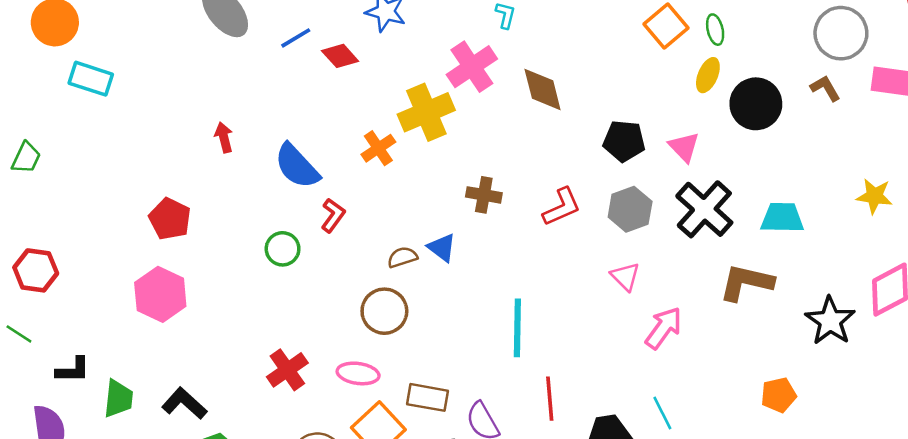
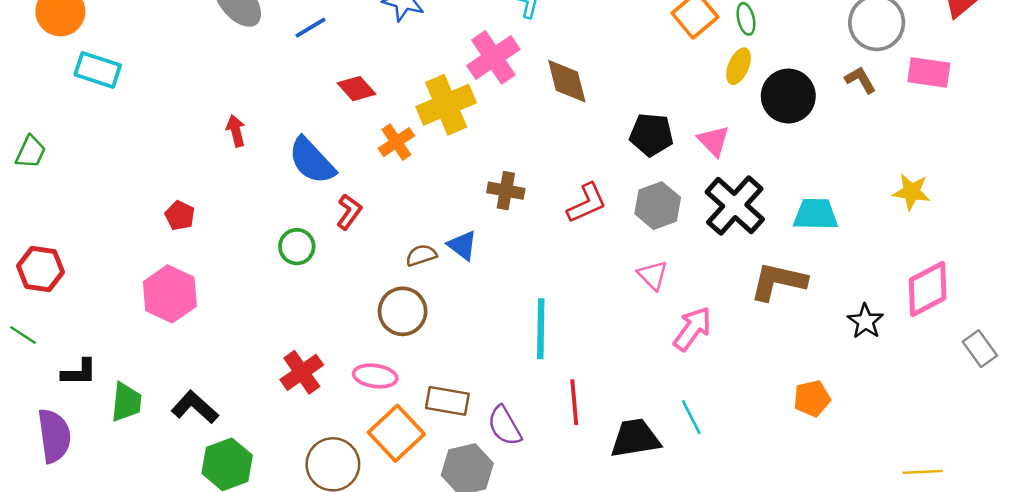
red diamond: (340, 56) -> (357, 89), moved
red pentagon: (170, 219) -> (180, 215), size x0.7
black star: (830, 321) -> (865, 321), size x0.7

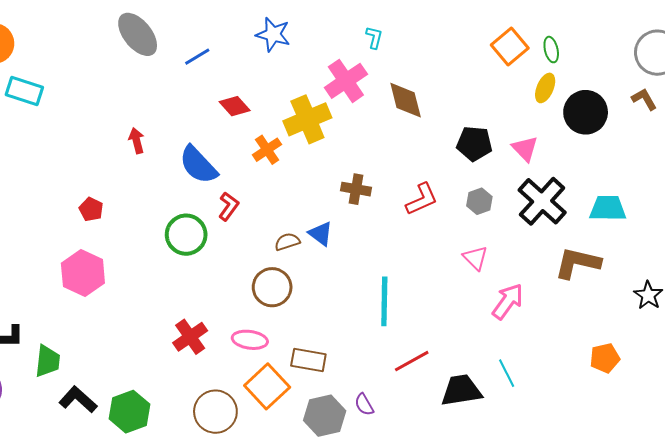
gray hexagon: (658, 206) -> (479, 201), size x0.7
green circle: (297, 247) -> (186, 235), size x1.4
red line: (574, 402) -> (412, 361), turned 66
black L-shape: (195, 407) -> (78, 399), moved
purple semicircle: (505, 426) -> (364, 405), moved, size x0.7

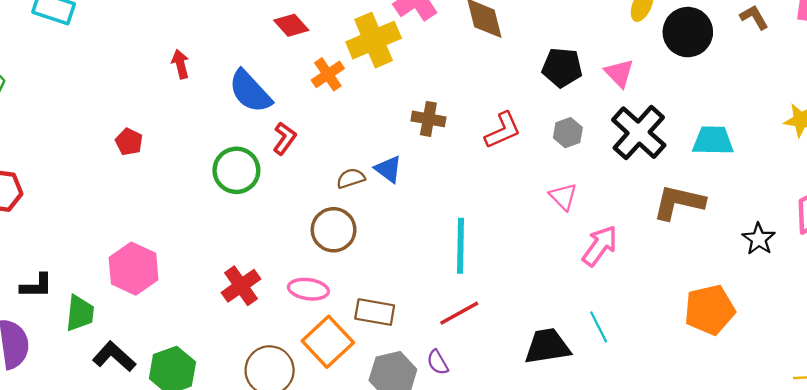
pink hexagon: (83, 273) -> (134, 269), moved
orange pentagon: (605, 358) -> (710, 310), size x1.5
red line: (412, 361) -> (459, 313), moved

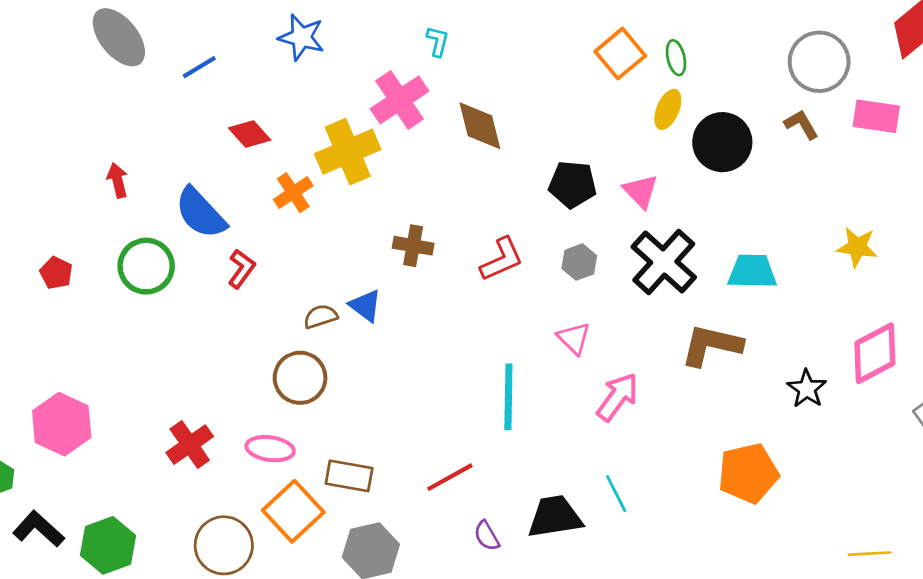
green circle: (236, 170) -> (146, 266), moved
cyan line: (460, 246) -> (508, 397), moved
purple semicircle: (438, 362) -> (487, 536), moved

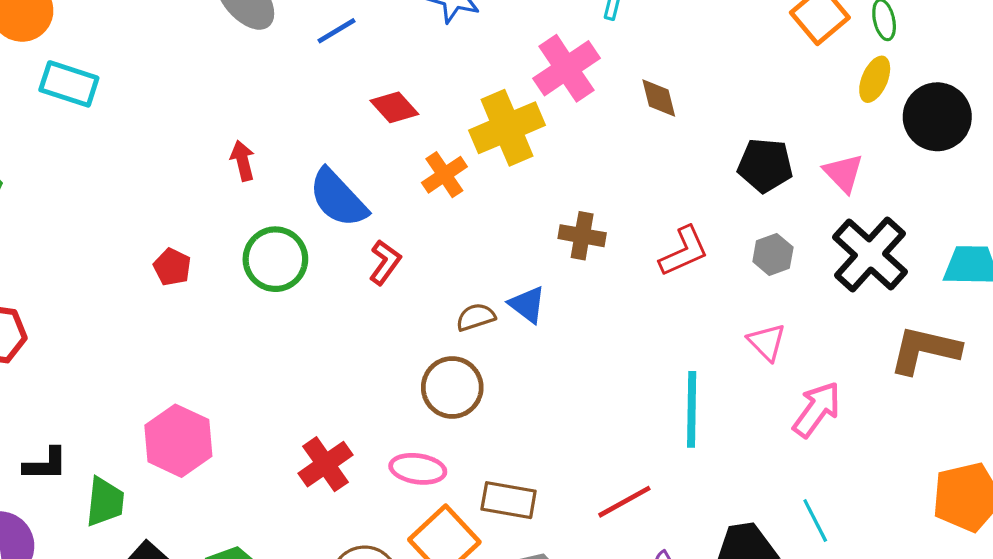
brown diamond: (480, 126) -> (659, 98), size x0.7

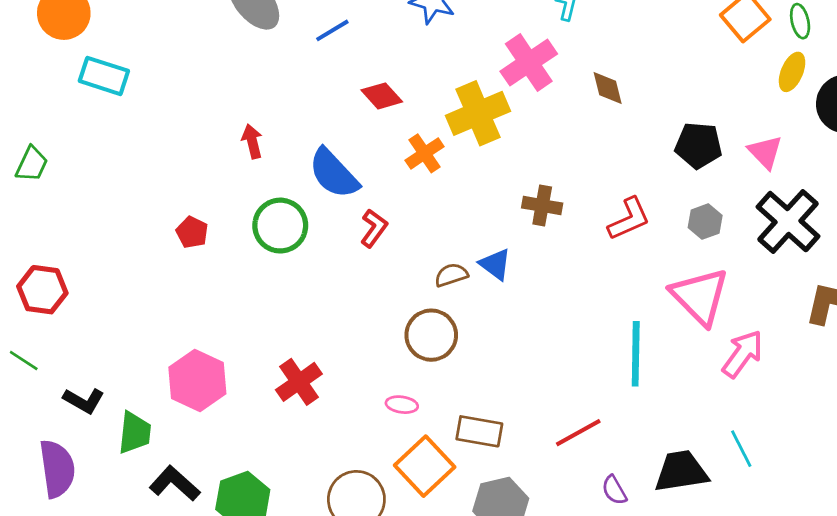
pink triangle: (767, 342) -> (700, 296), size x1.8
black L-shape: (45, 464) -> (84, 401), turned 30
red cross: (325, 464) -> (299, 382), moved
pink ellipse: (418, 469) -> (402, 405), size x0.7

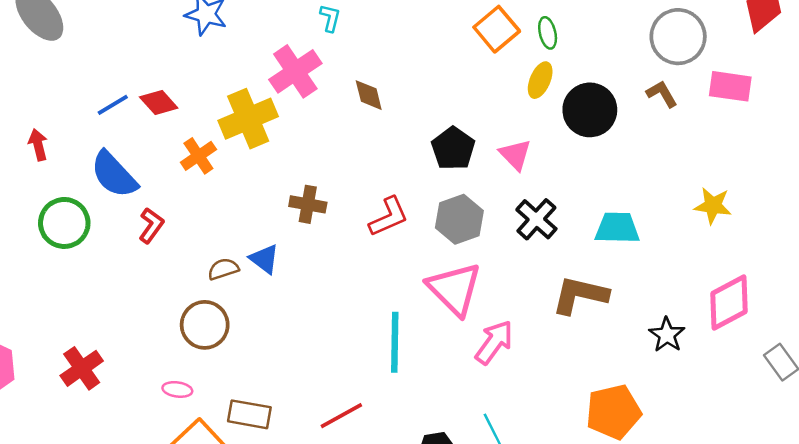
blue line: (332, 30) -> (113, 105), moved
black pentagon: (698, 145) -> (453, 148), turned 30
gray hexagon: (705, 222) -> (459, 219), size x1.5
black cross: (788, 222) -> (536, 219), size x0.7

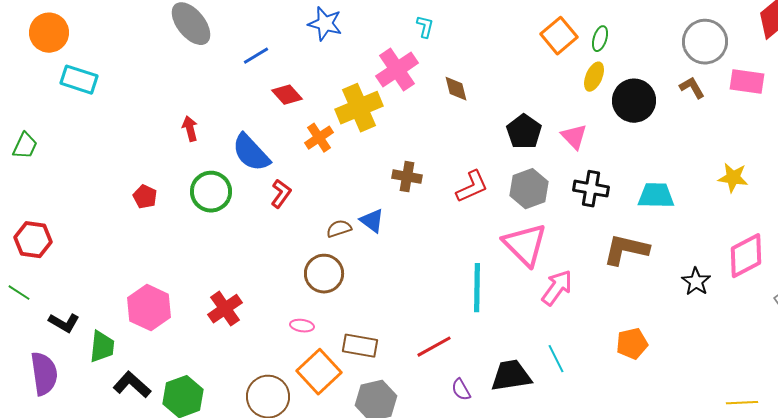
green ellipse: (548, 33) -> (600, 39), turned 30
blue line: (113, 105) -> (256, 56), moved
black cross: (536, 219) -> (591, 189), turned -32
orange pentagon: (613, 412) -> (632, 344), moved, size x0.7

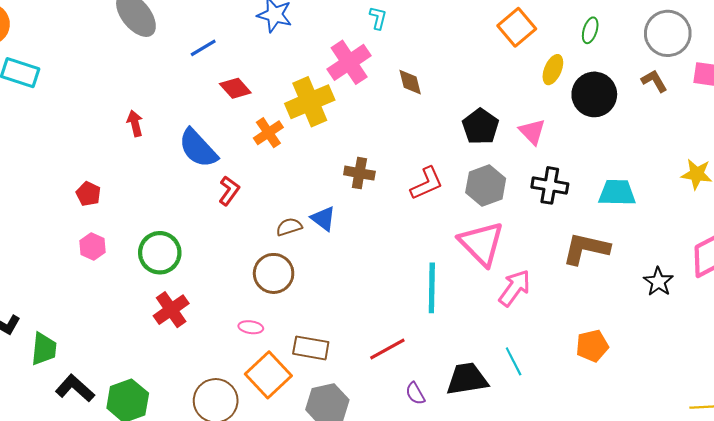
green ellipse: (600, 39) -> (590, 30), moved
green circle: (211, 192) -> (160, 253), moved
pink hexagon: (149, 308) -> (93, 247), moved, size x0.6

